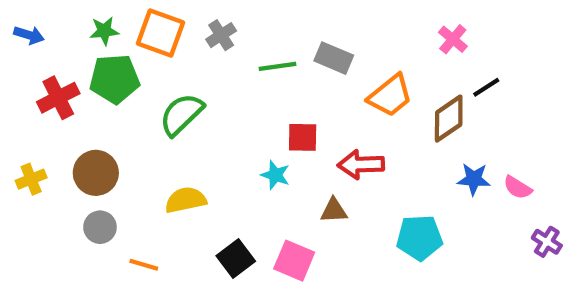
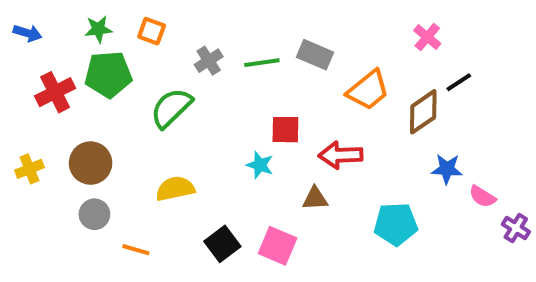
orange square: (161, 33) -> (152, 31), size x0.6
gray cross: (221, 35) -> (209, 61), moved
pink semicircle: (518, 187) -> (482, 197), moved

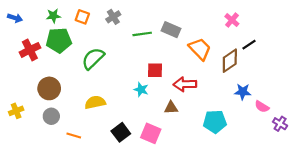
gray cross: (209, 61) -> (113, 17), moved
orange trapezoid: (368, 90) -> (200, 49), turned -95
yellow cross: (29, 169) -> (16, 111), moved

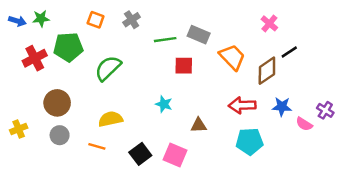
green star: (53, 16) -> (41, 18), moved
red square: (155, 70) -> (184, 66), moved
red arrow: (185, 84) -> (242, 105), moved
purple cross: (280, 124) -> (325, 110), moved
orange line: (74, 135) -> (97, 146), moved

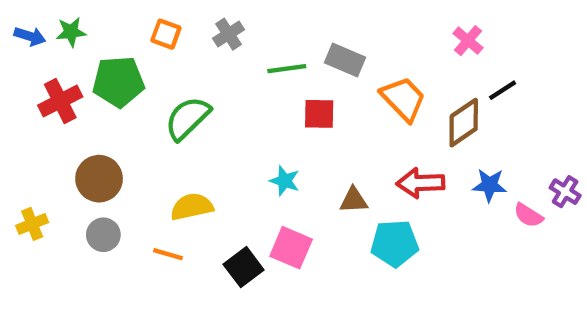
brown triangle: (199, 125) -> (354, 200), moved
cyan pentagon: (250, 141) -> (395, 243), moved
pink square: (175, 155) -> (291, 248), moved

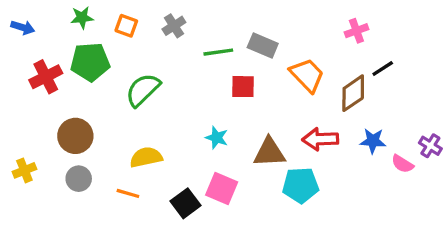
green star: (71, 32) -> (82, 18), moved
pink cross: (468, 41) -> (356, 31), turned 30
brown triangle: (354, 200) -> (269, 152), size x1.5

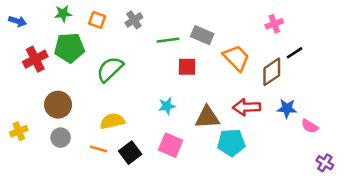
cyan star: (217, 138) -> (167, 106), turned -30
purple cross: (430, 146) -> (325, 163), moved
black square: (185, 203) -> (130, 153), moved

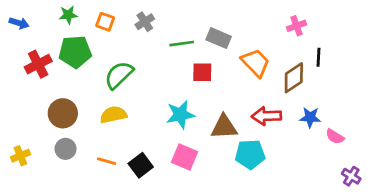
black line: (295, 53) -> (318, 57), turned -54
cyan star: (167, 106) -> (180, 115), size x1.5
yellow semicircle: (112, 121) -> (113, 115), moved
yellow cross: (19, 131) -> (20, 156), moved

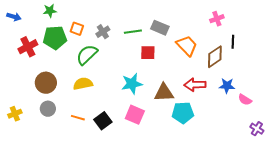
orange square: (105, 22) -> (77, 29), moved
gray cross: (145, 22) -> (103, 32), moved

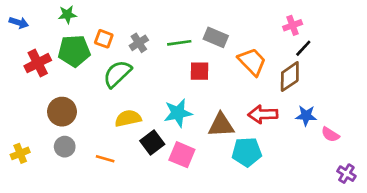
black line: (233, 42) -> (303, 48), moved, turned 40
yellow semicircle: (83, 84) -> (128, 118), moved
black square: (103, 121) -> (152, 143), moved

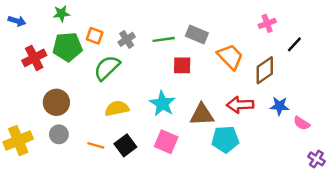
black line: (303, 48) -> (294, 44), moved
cyan star: (178, 113) -> (162, 104), turned -30
black square: (152, 143) -> (125, 145), moved
yellow cross: (20, 153) -> (18, 140), size x1.6

